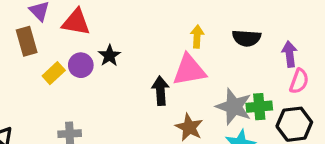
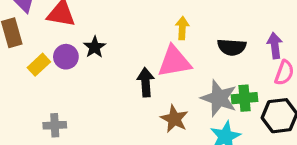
black semicircle: (247, 38) -> (232, 47), moved

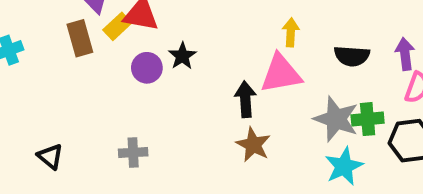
yellow rectangle: (39, 65) -> (117, 26), moved
brown star: (174, 119) -> (253, 145), moved

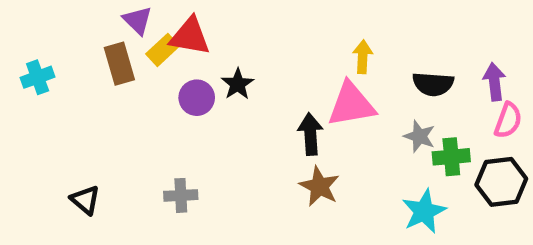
gray star: (336, 119) -> (419, 136), moved, size x0.6

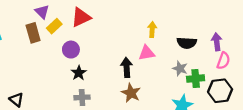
red triangle: (190, 36) -> (81, 17), moved, turned -35
black star: (238, 84) -> (79, 73), moved
pink triangle: (351, 104) -> (147, 53), size x0.7
gray cross: (181, 195) -> (82, 97), moved

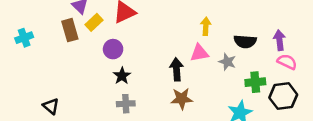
pink semicircle: (223, 61) -> (287, 62), turned -84
gray star: (180, 68) -> (227, 62), moved
brown star: (131, 93) -> (182, 99), turned -30

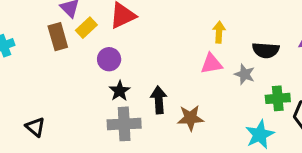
black arrow: (177, 69) -> (159, 100), moved
gray cross: (126, 104) -> (124, 124), size x1.5

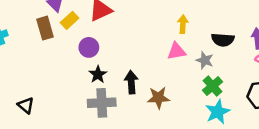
green cross: (278, 98) -> (212, 86), moved, turned -36

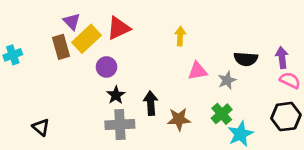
yellow rectangle: (70, 20) -> (86, 39), size x1.5
yellow arrow: (183, 24) -> (180, 36), moved
gray star: (205, 60) -> (227, 80), turned 30
green cross: (212, 86) -> (222, 114), moved

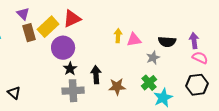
purple triangle: (72, 21) -> (23, 14), moved
yellow arrow: (180, 36) -> (118, 36), moved
purple circle: (107, 67) -> (63, 48), size x1.5
pink triangle: (198, 71) -> (134, 40), moved

